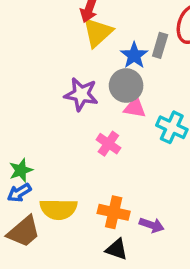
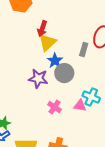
blue star: (134, 55) -> (55, 61), moved
pink triangle: (135, 108) -> (80, 106), moved

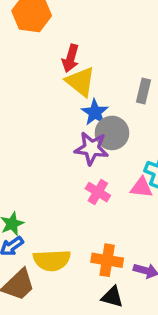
yellow triangle: (47, 42) -> (80, 82), turned -36
purple star: (38, 79) -> (92, 148), moved

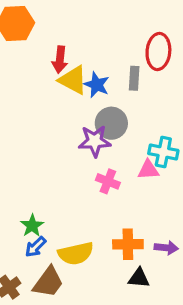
blue star: (95, 112) -> (97, 85), moved

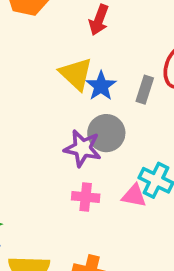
red arrow: (60, 60) -> (99, 20), moved
pink cross: (108, 181) -> (86, 197), turned -30

